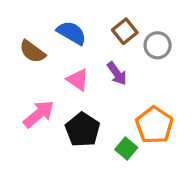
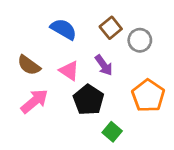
brown semicircle: (32, 52) -> (29, 65), moved
orange pentagon: (154, 125) -> (148, 96), moved
black pentagon: (82, 130) -> (88, 100), moved

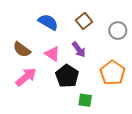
gray circle: (140, 40) -> (118, 31), moved
green square: (112, 132) -> (85, 100), turned -32

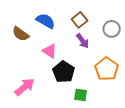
brown semicircle: (22, 50) -> (21, 34), moved
purple arrow: (79, 50) -> (83, 41), moved
pink arrow: (26, 77) -> (25, 87), moved

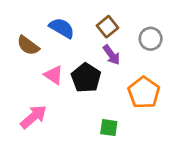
pink triangle: (50, 51) -> (54, 75), moved
black pentagon: (64, 72) -> (86, 78), moved

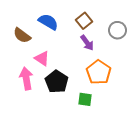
black pentagon: (86, 78) -> (57, 82), moved
orange pentagon: (144, 93) -> (99, 72), moved
pink arrow: (33, 117) -> (26, 78), moved, turned -60

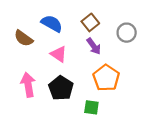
pink triangle: (42, 59) -> (59, 54), moved

